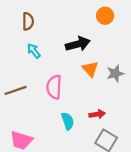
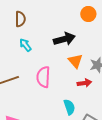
red arrow: (97, 114) -> (84, 83), moved
cyan semicircle: (68, 121) -> (69, 107), moved

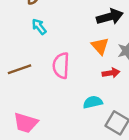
black arrow: (64, 39) -> (110, 17), moved
cyan semicircle: (69, 107) -> (93, 102), turned -84

